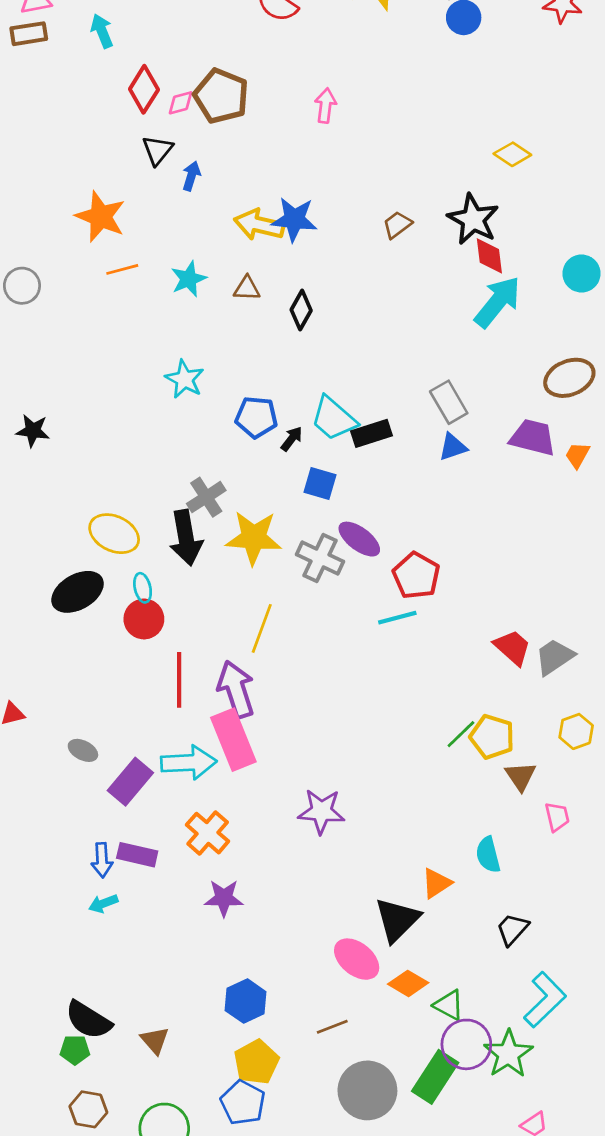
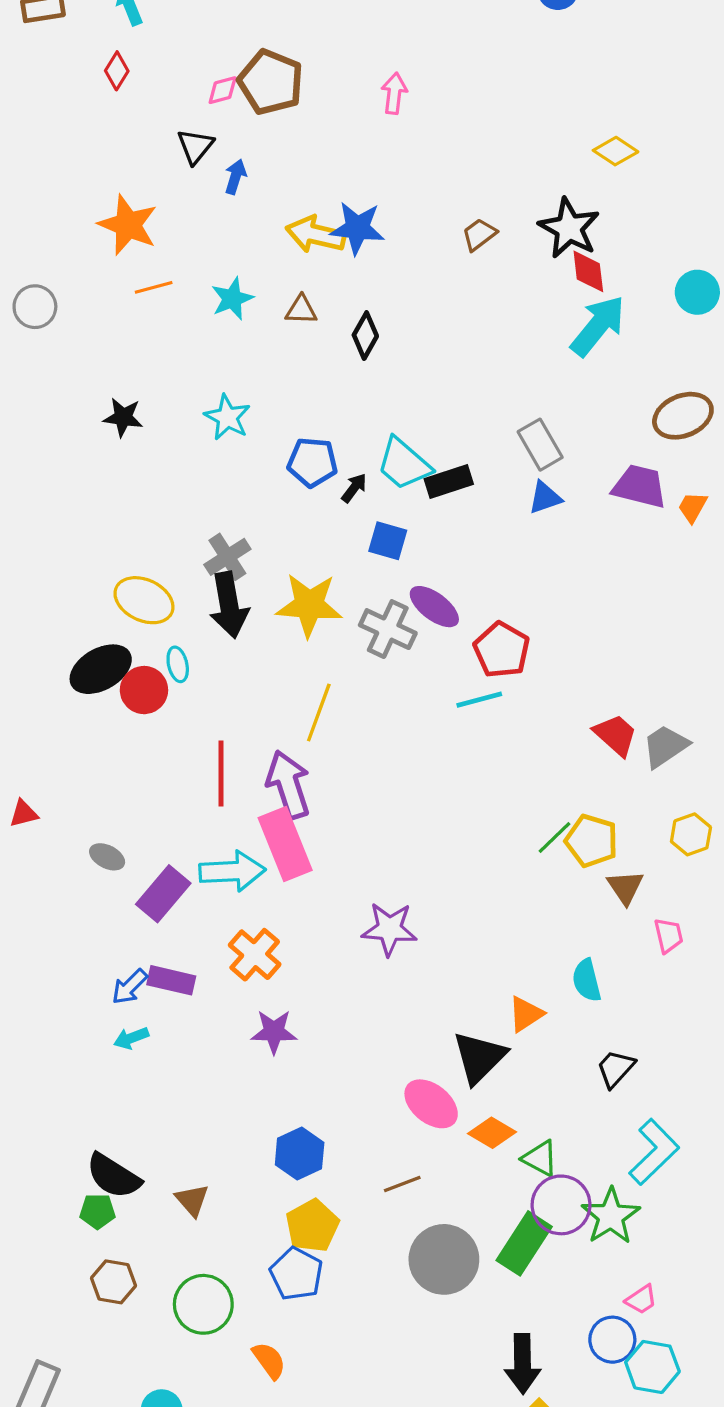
red diamond: (144, 89) -> (117, 71), moved, size x0.7
black star: (33, 431) -> (123, 417), moved
gray cross: (206, 497) -> (227, 557), moved
red circle: (144, 619) -> (144, 690), moved
blue arrow: (102, 860) -> (130, 987), turned 48

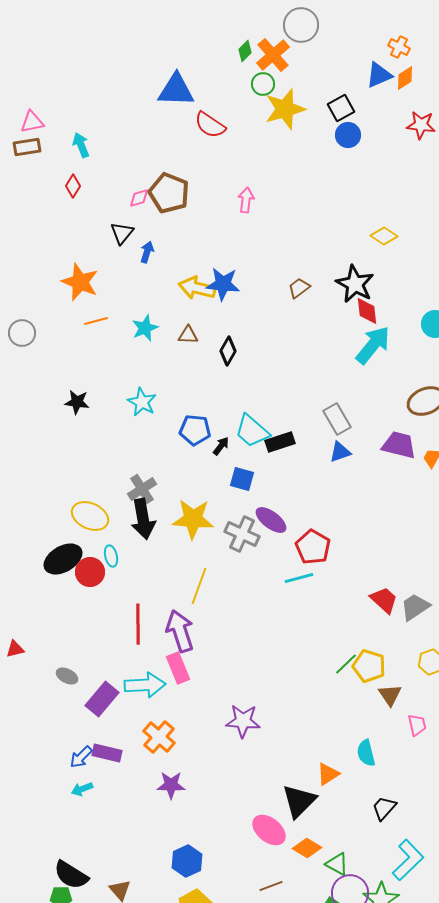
pink rectangle: (285, 844) -> (178, 668), size x0.7
brown line: (402, 1184) -> (271, 886), moved

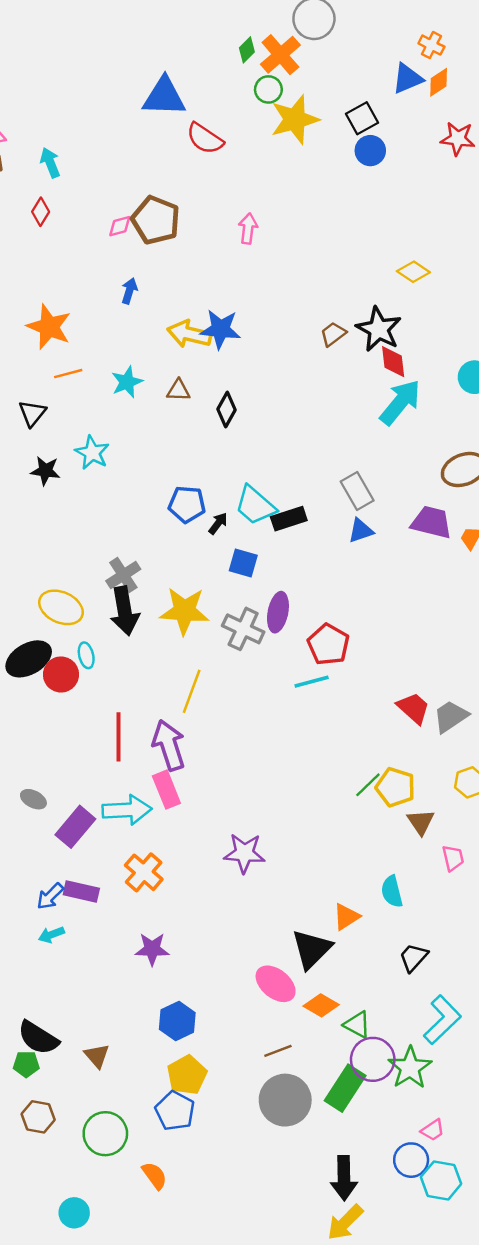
black triangle: (122, 233) -> (32, 413), moved
brown trapezoid: (299, 288) -> (333, 334), moved
cyan star: (142, 402) -> (92, 453), moved
purple ellipse: (271, 520) -> (278, 612), turned 64
purple star: (171, 785) -> (152, 949), moved

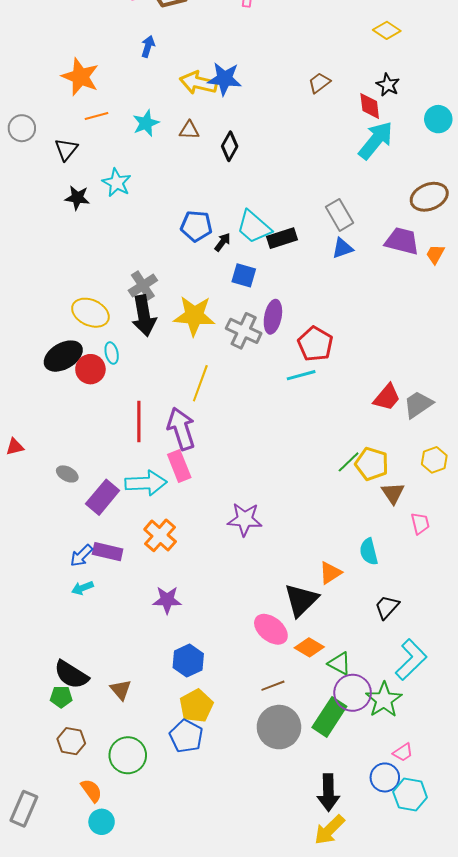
black star: (379, 329) -> (388, 85), moved, size x0.6
red trapezoid: (413, 708) -> (387, 397), turned 88
orange semicircle: (154, 1176) -> (91, 791), moved

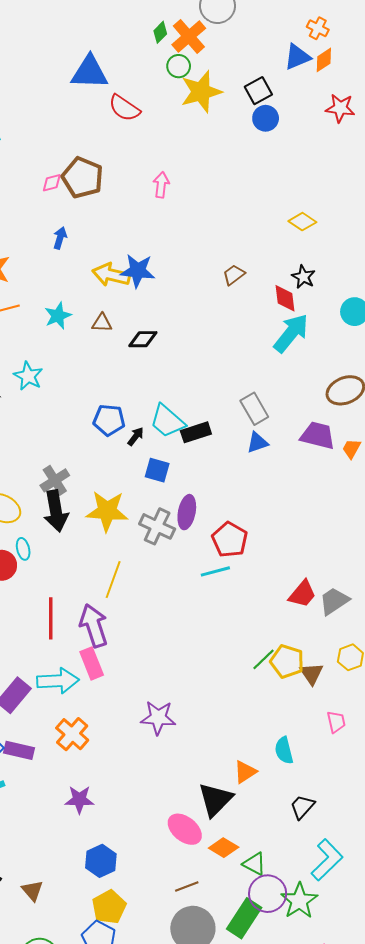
black diamond: (230, 146) -> (143, 339), turned 60
brown triangle: (393, 493) -> (312, 674), moved

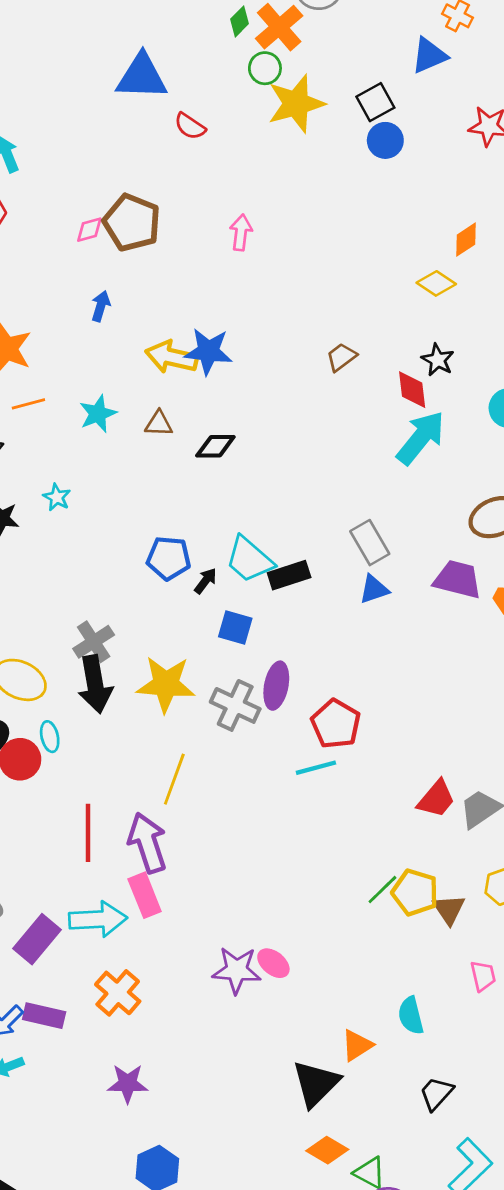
orange diamond: (324, 60) -> (466, 240), moved
red semicircle: (124, 108) -> (190, 126), size x0.7
cyan star: (28, 376) -> (57, 497), size x0.7
pink ellipse: (185, 829) -> (273, 963), moved, size x0.7

